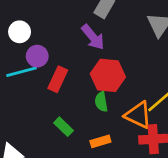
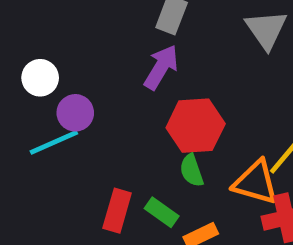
purple arrow: (93, 37) -> (161, 67), turned -100
red rectangle: (58, 79) -> (117, 211), moved
green rectangle: (63, 127) -> (162, 212), moved

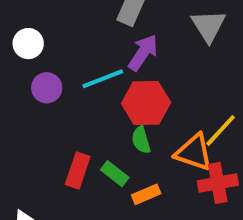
purple arrow: (161, 67) -> (143, 53), moved
white circle: (40, 78) -> (28, 44), moved
cyan line: (54, 142) -> (103, 79), moved

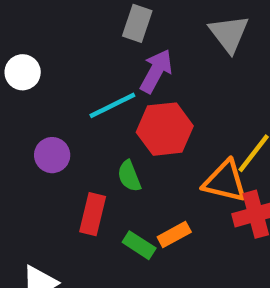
purple circle: (47, 88) -> (52, 155), moved
green semicircle: (141, 140) -> (129, 176), moved
green rectangle: (115, 174) -> (139, 245), moved

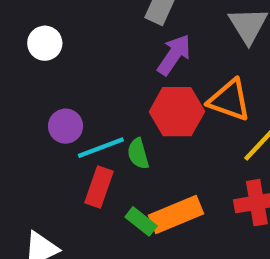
cyan line: (112, 105) -> (101, 148), moved
orange triangle: (225, 181) -> (229, 100), moved
orange rectangle: (174, 235) -> (176, 214), size x1.6

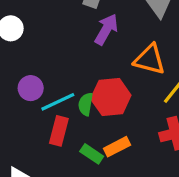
red hexagon: (177, 112) -> (111, 97), moved
green semicircle: (138, 154) -> (86, 104), turned 30
orange rectangle: (176, 214) -> (117, 147), size x0.7

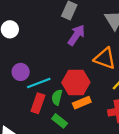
green semicircle: (86, 104) -> (57, 97), moved
orange rectangle: (117, 147) -> (82, 103), moved

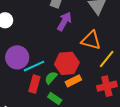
purple circle: (21, 72) -> (17, 57), size x1.5
green semicircle: (57, 97) -> (51, 78), turned 32

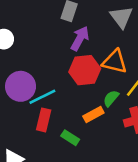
red hexagon: (67, 63) -> (85, 70), moved
green semicircle: (51, 78) -> (111, 98), moved

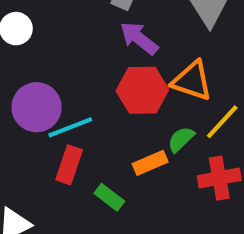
purple arrow: (80, 38) -> (139, 38), turned -85

